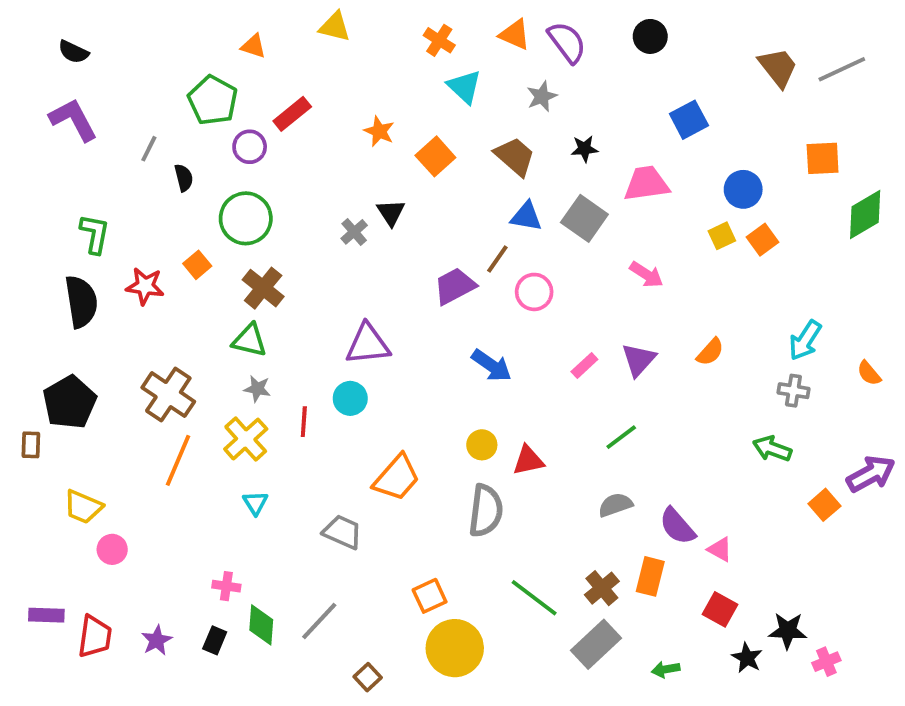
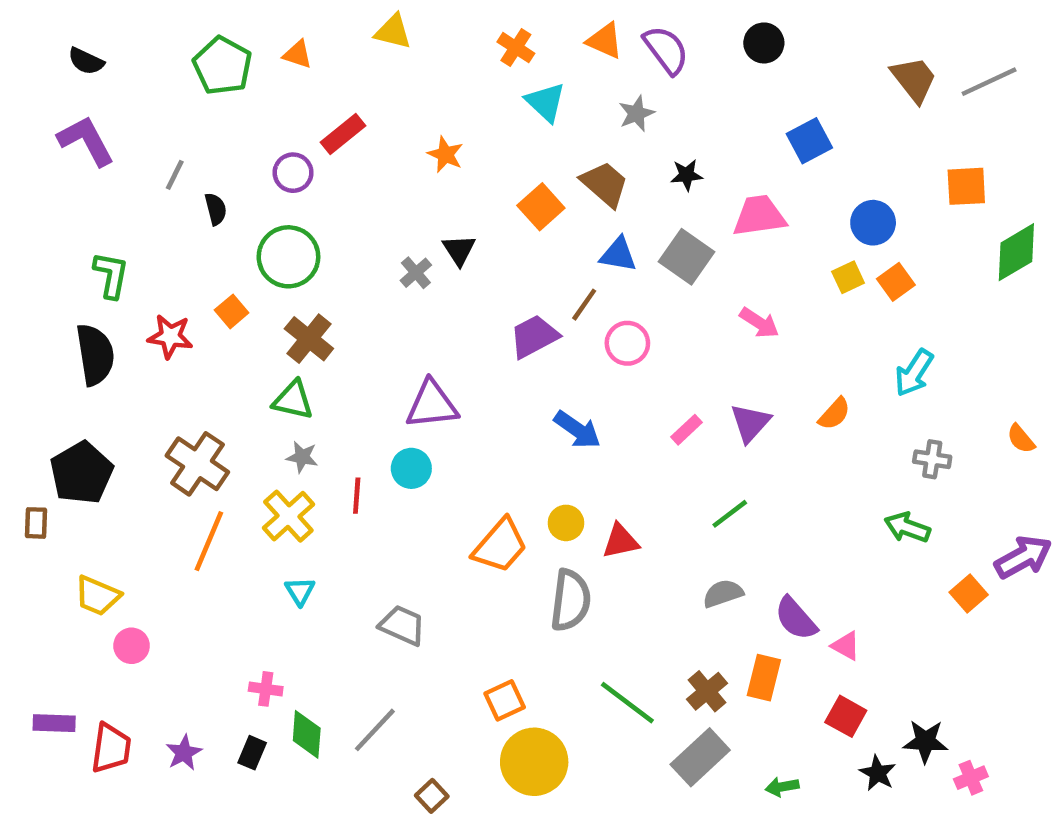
green pentagon: (213, 100) -> (223, 66), moved
orange square: (435, 156) -> (541, 207), moved
cyan arrow: (805, 340) -> (914, 373), moved
orange trapezoid: (397, 478) -> (500, 546), moved

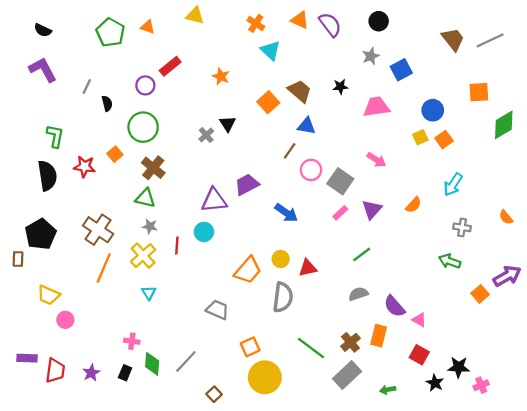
gray star: (637, 113) -> (371, 56), moved
gray square: (687, 257) -> (340, 181), moved
purple trapezoid: (534, 336) -> (247, 185), moved
gray trapezoid: (402, 625) -> (217, 310), moved

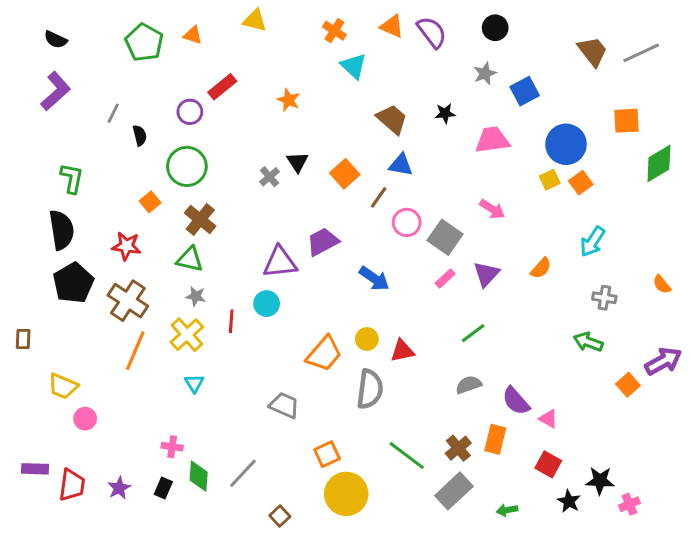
purple L-shape: (43, 70) -> (56, 91), turned 76
orange square: (268, 102) -> (345, 174), moved
blue circle: (433, 110) -> (566, 144), size x1.4
red star: (85, 167) -> (126, 246), moved
black pentagon: (41, 234) -> (73, 283), moved

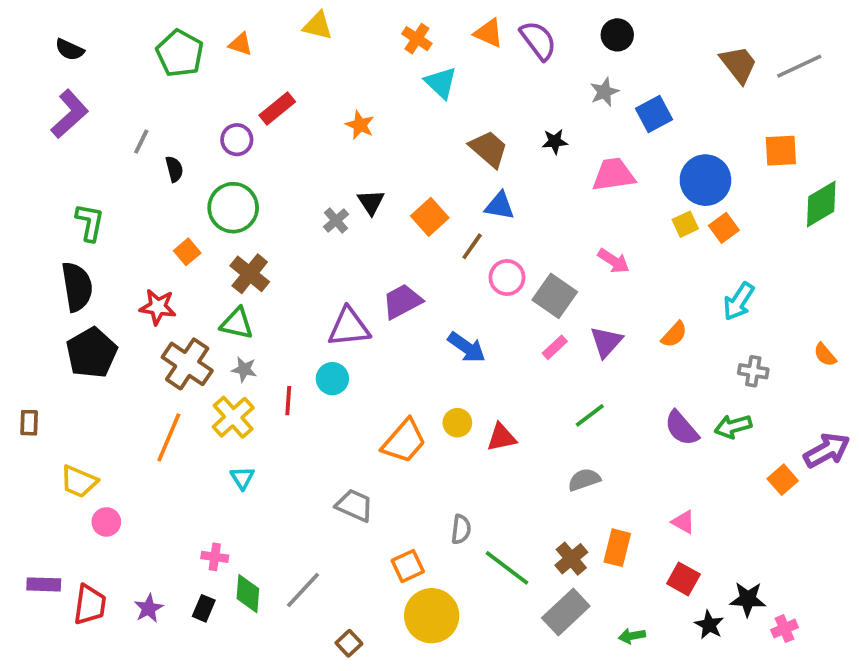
brown cross: (128, 301) -> (187, 364), moved
green arrow: (588, 342) -> (733, 426), turned -36
gray semicircle: (370, 389) -> (461, 529), moved, size x0.6
purple semicircle: (516, 401) -> (682, 428), moved

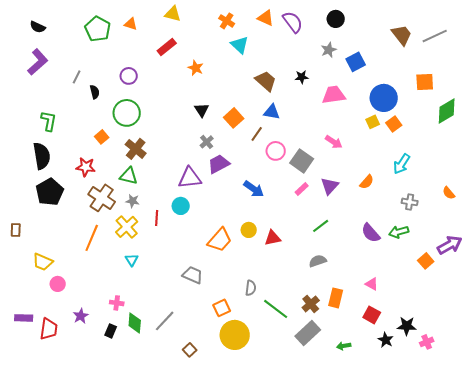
red rectangle: (277, 108) -> (167, 47), moved
gray cross: (336, 221) -> (207, 142), moved
purple star: (149, 608) -> (81, 316), moved

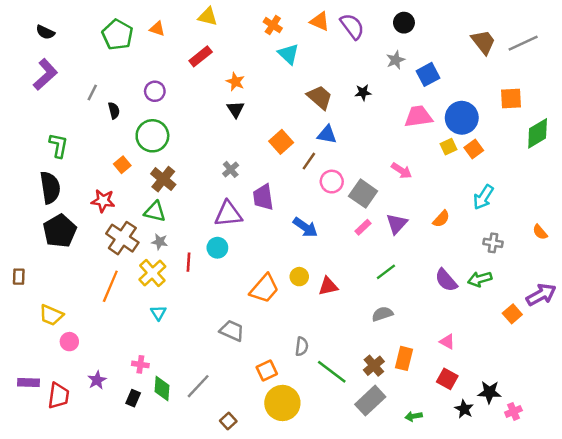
pink trapezoid: (334, 95) -> (418, 117), moved
black triangle: (202, 110) -> (235, 109), moved
gray cross: (207, 142) -> (231, 169), moved
purple trapezoid: (219, 164) -> (263, 197), turned -70

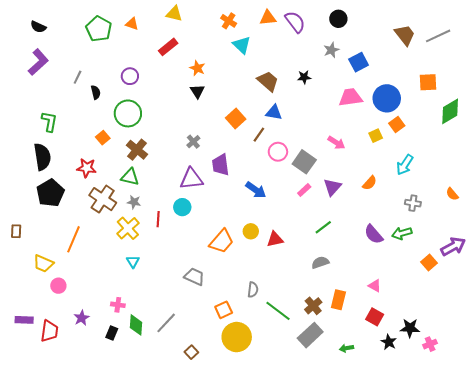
orange triangle: (320, 21) -> (268, 18), turned -30
yellow square: (448, 147) -> (376, 136), moved
orange line: (110, 286) -> (74, 239), moved

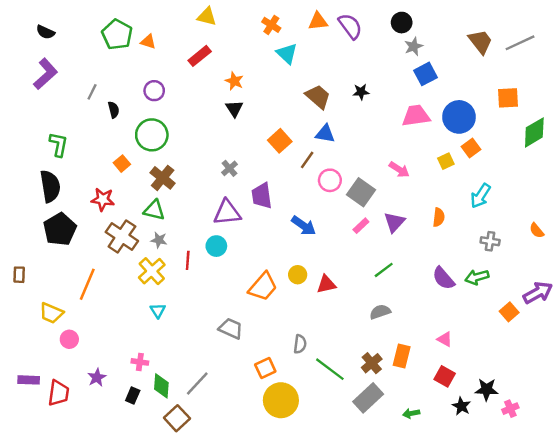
orange triangle: (132, 24) -> (148, 42), moved
gray star: (331, 50) -> (414, 46), moved
orange semicircle: (370, 183) -> (439, 217), turned -35
brown square: (191, 352) -> (177, 418), moved, size x1.5

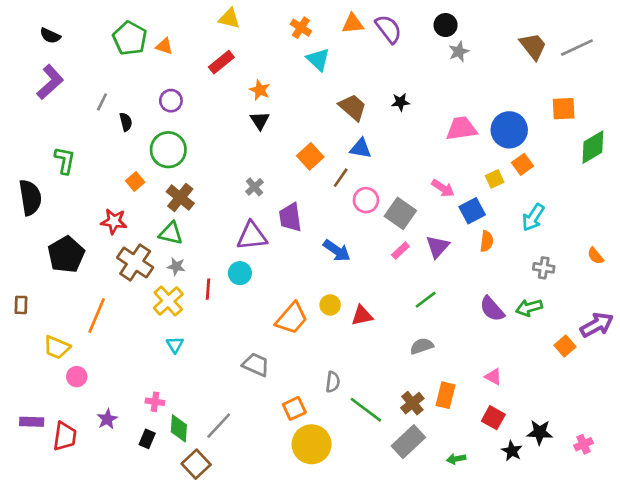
blue square: (426, 74) -> (472, 211), moved
black semicircle: (50, 186) -> (30, 197), moved
pink cross: (510, 409) -> (584, 444), moved

